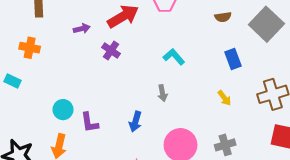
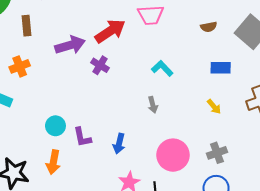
purple arrow: (82, 29) -> (70, 45), size x1.8
orange cross: (30, 48) -> (20, 66), turned -30
blue rectangle: (233, 59) -> (221, 68), turned -66
blue arrow: (135, 122) -> (119, 144), moved

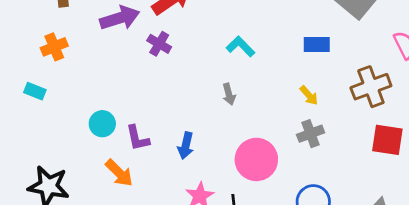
gray cross: (217, 153) -> (311, 134), moved
orange arrow: (53, 162) -> (119, 173), moved, turned -55

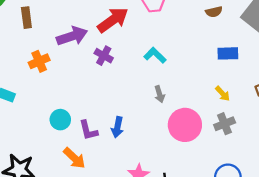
cyan L-shape: (240, 46) -> (155, 55), moved
orange cross: (54, 47) -> (39, 61), moved
blue arrow: (186, 146) -> (117, 127), moved
pink circle: (256, 159) -> (185, 125), moved

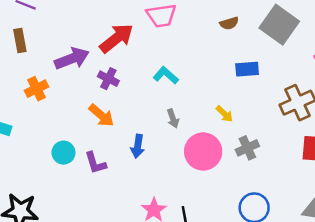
yellow arrow: (223, 94) -> (224, 114), moved
blue arrow: (117, 127) -> (138, 146), moved
orange arrow: (74, 158) -> (101, 115), moved

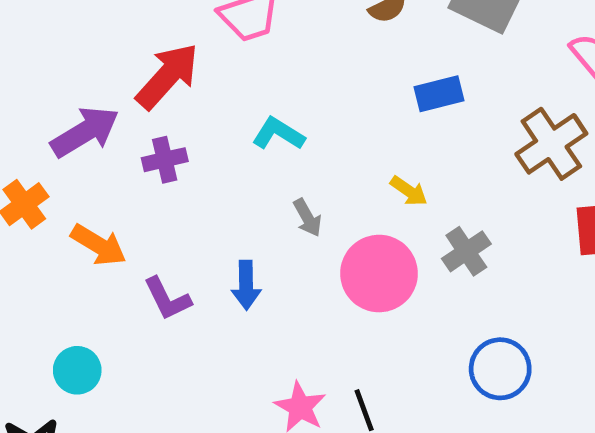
purple cross: (108, 79) -> (165, 160), turned -30
orange arrow: (101, 115) -> (99, 245), moved
cyan circle: (63, 153) -> (77, 370), moved
purple L-shape: (95, 163) -> (167, 299), moved

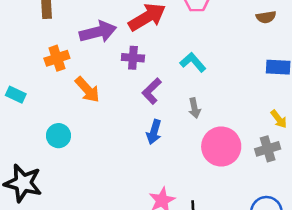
yellow arrow: (409, 191) -> (279, 119), moved
purple L-shape: (167, 299) -> (152, 91), moved, turned 55
cyan circle: (77, 370) -> (58, 136), moved

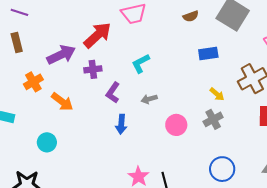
cyan L-shape: (193, 62) -> (141, 63), turned -65
gray arrow: (194, 108) -> (149, 99), turned 98
pink circle: (221, 147) -> (176, 125), size x0.7

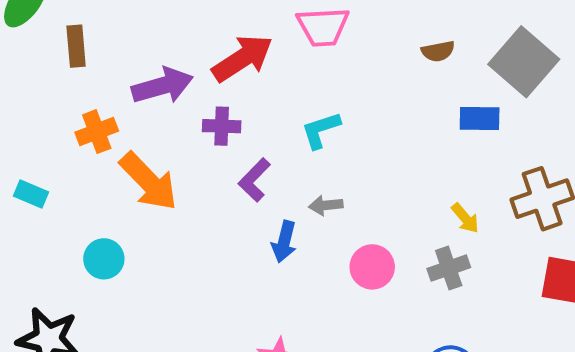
blue rectangle: (208, 54) -> (480, 118), moved
orange arrow: (62, 102) -> (149, 181), size x1.4
blue arrow: (121, 124) -> (284, 242), moved

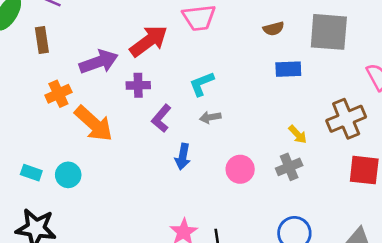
gray square: (524, 62) -> (329, 32), turned -33
blue rectangle: (480, 118) -> (288, 69), moved
cyan rectangle: (31, 194) -> (31, 173), moved
gray arrow: (326, 205) -> (210, 117), moved

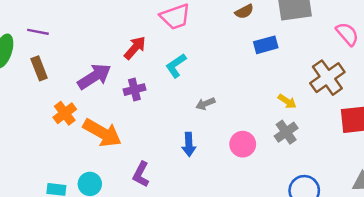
red arrow: (149, 41) -> (135, 48), size x0.7
cyan L-shape: (202, 84) -> (176, 66), moved
purple L-shape: (161, 118) -> (141, 174), moved

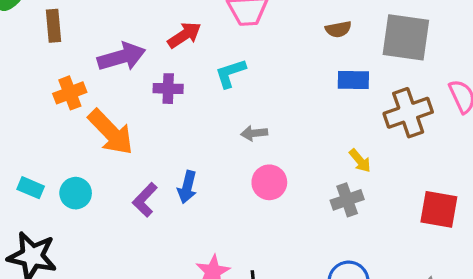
brown cross: (327, 78) -> (408, 113), moved
blue arrow: (189, 144) -> (187, 187), moved
pink circle: (243, 144) -> (269, 182), moved

